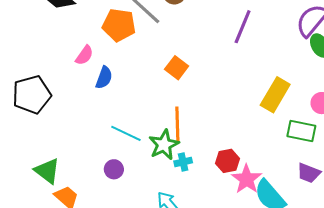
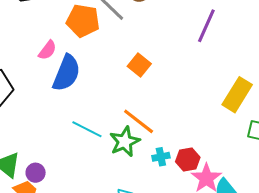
blue semicircle: (104, 78) -> (67, 73), size x1.6
orange line: (177, 124) -> (139, 121), turned -52
cyan cross: (183, 162) -> (161, 157), moved
purple circle: (114, 169) -> (36, 173), moved

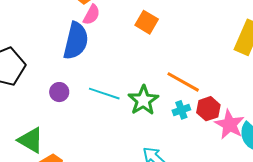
pink semicircle: (47, 50) -> (92, 15), moved
orange line: (139, 121) -> (183, 82), moved
purple circle: (36, 173) -> (59, 92), moved

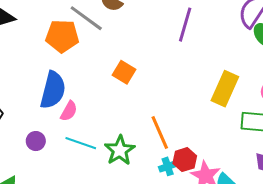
pink semicircle: (92, 15) -> (69, 111), moved
orange line: (183, 82) -> (160, 132), turned 36
cyan cross: (181, 110) -> (168, 166), moved

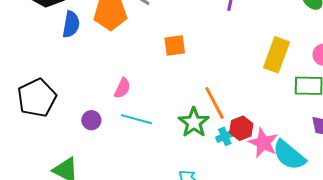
orange square: (124, 72) -> (175, 46), turned -35
blue semicircle: (53, 90) -> (71, 24), moved, size x0.7
green star: (120, 150) -> (194, 122), moved

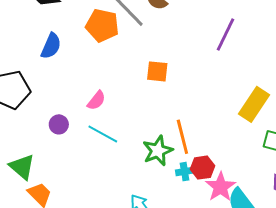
blue semicircle: (71, 24) -> (51, 46), moved

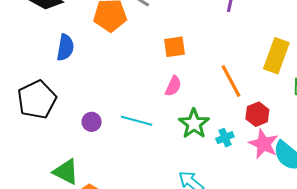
pink semicircle: (96, 100) -> (173, 86), moved
orange line: (182, 137) -> (231, 81), moved
red hexagon: (203, 168) -> (257, 114), moved

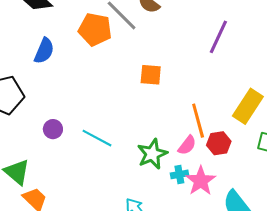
pink semicircle: (173, 86) -> (187, 145), moved
red hexagon: (257, 114) -> (219, 143), moved
pink star: (263, 144) -> (201, 181), moved

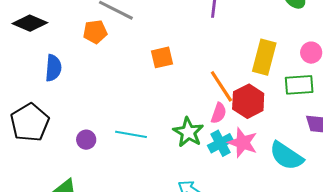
orange pentagon: (95, 29) -> (95, 32), size x0.7
red hexagon: (219, 143) -> (248, 101), size x1.4
cyan cross: (179, 174) -> (220, 143), size x1.4

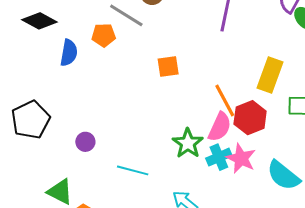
blue semicircle: (53, 68) -> (69, 53), moved
pink semicircle: (219, 113) -> (220, 127), size x1.4
cyan line: (131, 134) -> (133, 170), moved

